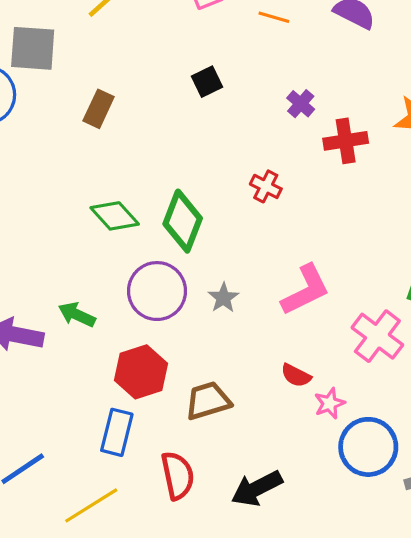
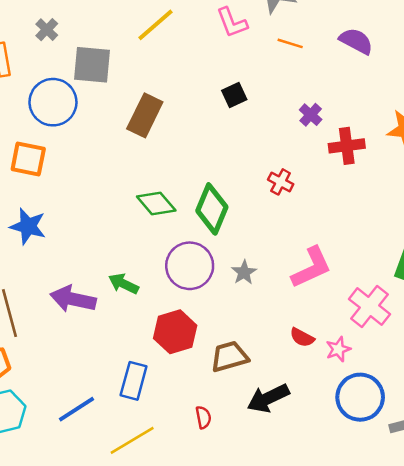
brown rectangle: (99, 109) -> (145, 115), size x1.4
pink star: (330, 403) -> (338, 349), moved
blue rectangle: (117, 432) -> (134, 381), moved
red semicircle: (178, 476) -> (203, 417), size x0.6
black arrow: (257, 488) -> (268, 398), moved

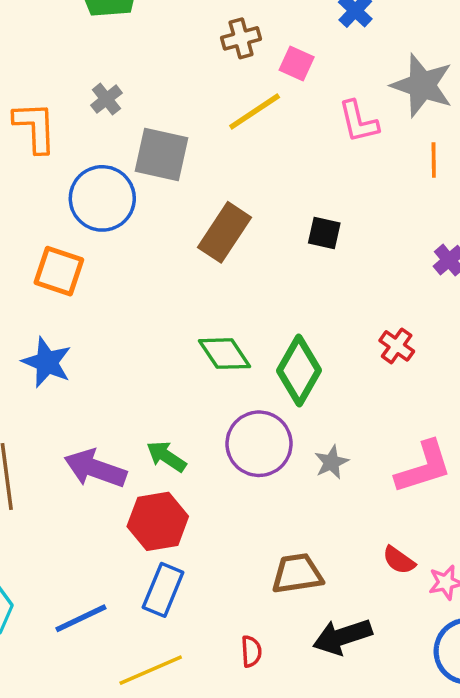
orange line: (290, 43) -> (434, 160), turned 65
black square: (234, 95) -> (324, 233), moved, turned 30
red hexagon: (175, 332) -> (158, 521), moved

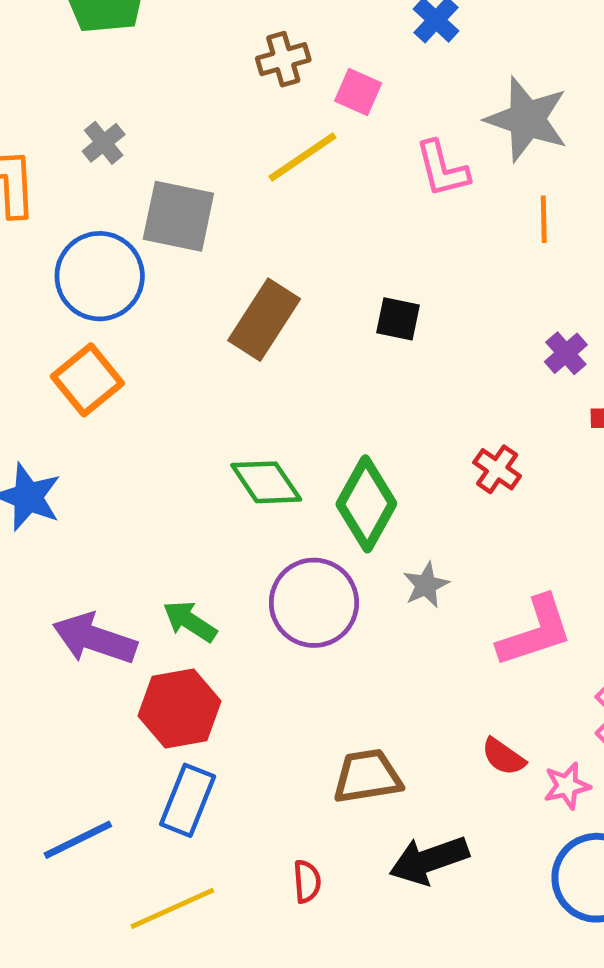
orange square: (59, 271) -> (87, 380), moved, turned 33
gray star: (331, 462) -> (426, 585), moved

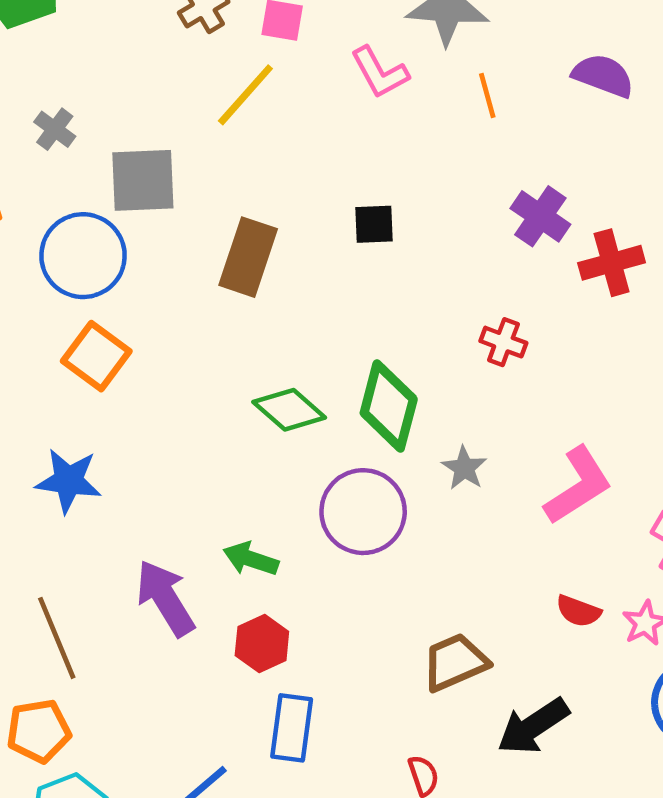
purple cross: (566, 353) -> (540, 216), size x1.4
purple arrow: (95, 639) -> (165, 598), turned 54
red hexagon: (179, 709) -> (262, 643), size x0.7

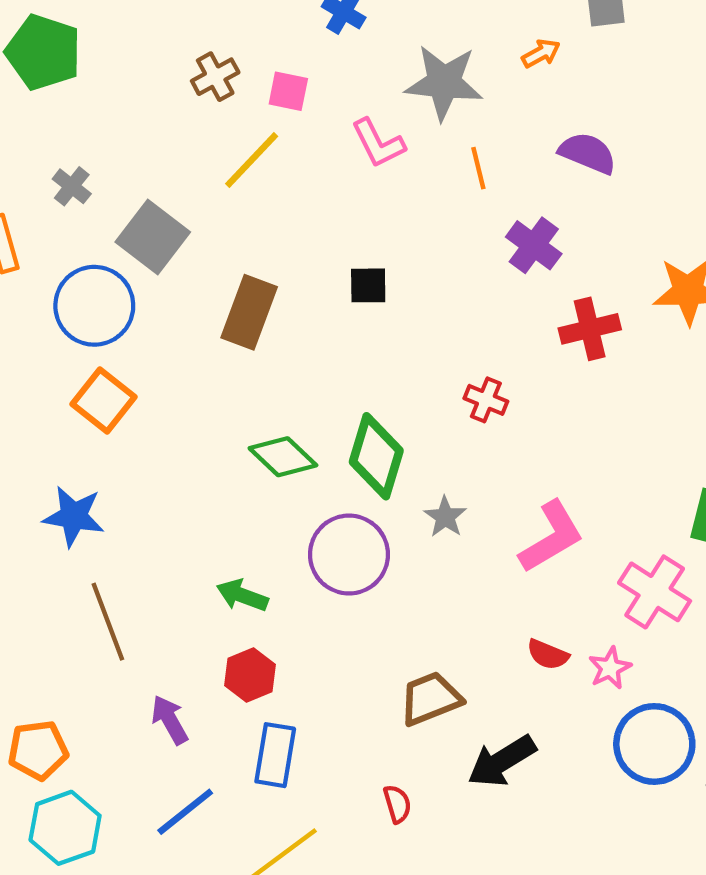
gray square: (143, 180) -> (153, 237), turned 38
purple cross: (540, 216) -> (534, 245), moved
purple arrow: (165, 598) -> (170, 720), moved, size x0.7
brown line: (57, 638) -> (108, 622), moved

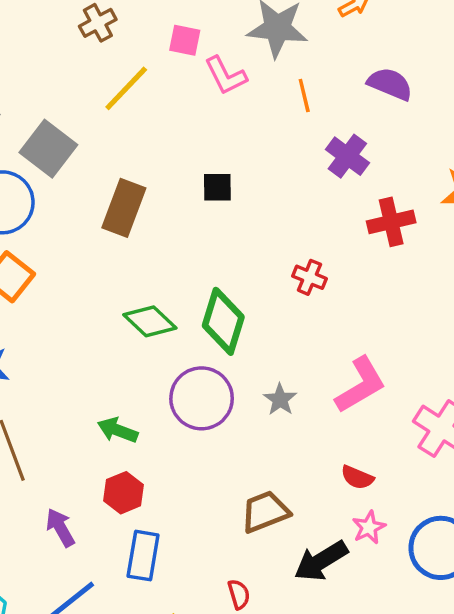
pink square: (288, 91) -> (185, 40), moved
gray star: (445, 517) -> (280, 399), moved
pink star: (610, 668) -> (369, 527), moved

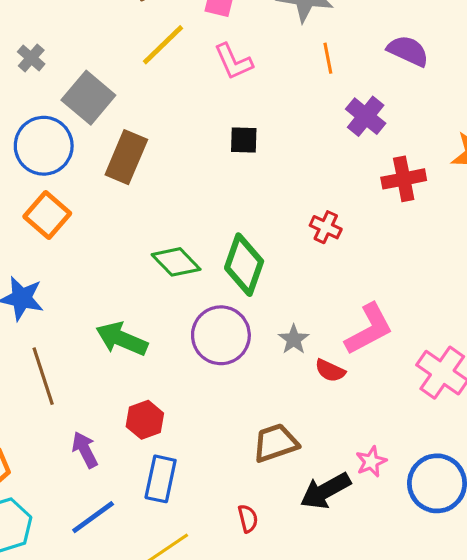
pink L-shape: (226, 76) -> (233, 62), moved
brown rectangle: (124, 208) -> (126, 157), moved
green arrow: (118, 430) -> (122, 339), moved, size x1.4
red semicircle: (357, 477) -> (330, 371), moved

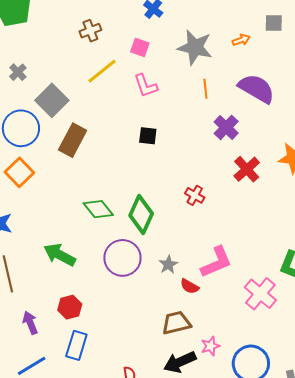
purple semicircle: (408, 51) -> (256, 89), size x1.4
red cross: (404, 179) -> (247, 169), turned -36
brown trapezoid: (275, 443) -> (176, 323), moved

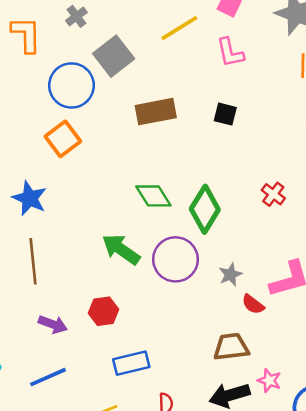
brown rectangle: (73, 140) -> (156, 112), moved, turned 44
green arrow: (60, 255) -> (121, 249), moved
purple arrow: (30, 323) -> (53, 324), turned 125
blue rectangle: (76, 345) -> (131, 363), moved, turned 52
pink star: (210, 346) -> (269, 381), turned 30

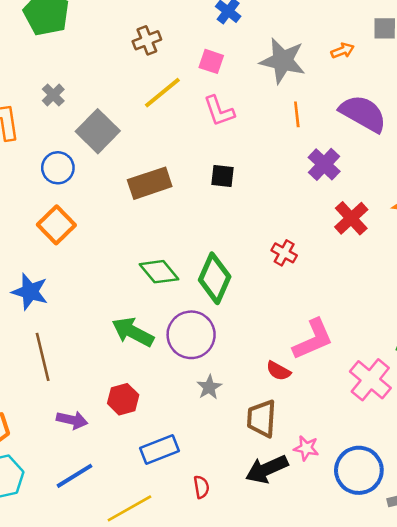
blue circle: (72, 85) -> (58, 168), size x0.7
gray star: (230, 274) -> (209, 387), moved
brown trapezoid: (231, 347) -> (262, 418), turned -72

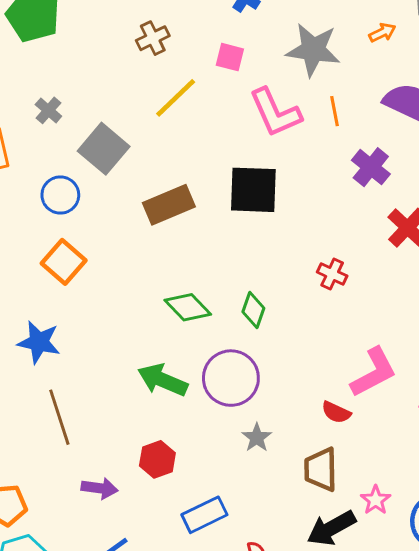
pink L-shape: (219, 111) -> (275, 113), moved, size x1.4
black square: (223, 176) -> (253, 190), size x1.8
green diamond: (215, 278) -> (253, 310), size x0.6
pink star: (306, 448) -> (376, 500), turned 30

